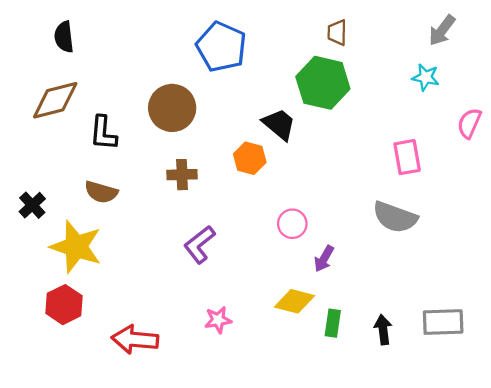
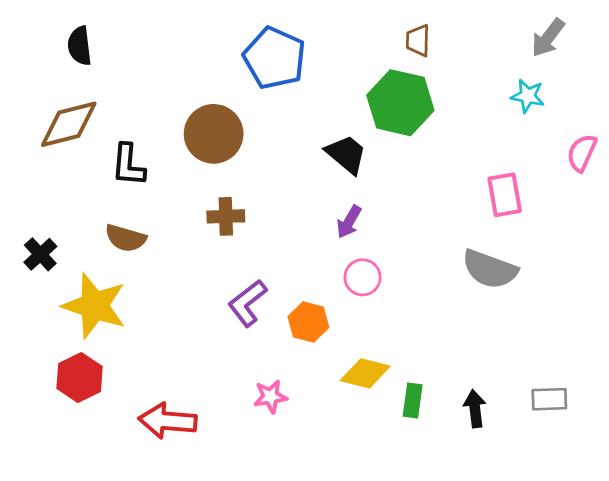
orange hexagon: (250, 158) -> (308, 322), moved
purple arrow: (324, 259) -> (349, 222), moved
gray rectangle: (443, 322) -> (549, 399), size x0.7

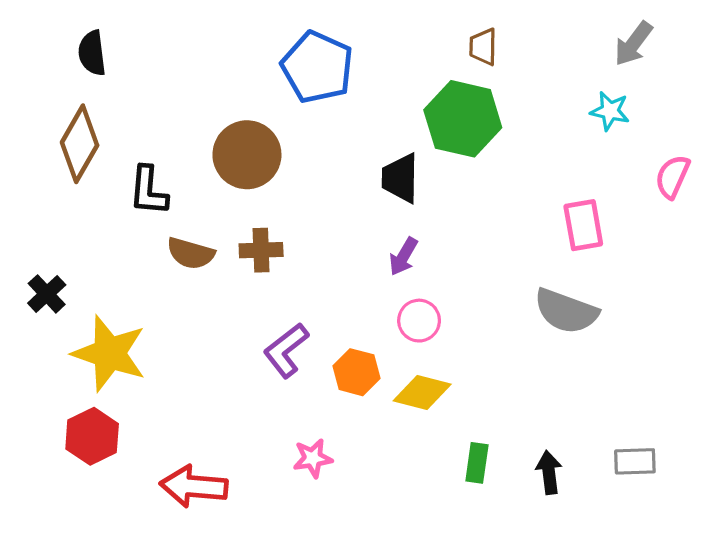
brown diamond: (69, 124) -> (80, 144), turned -46
black trapezoid: (346, 154) -> (400, 178), turned -129
brown semicircle: (126, 238) -> (191, 253), moved
yellow diamond: (365, 373) -> (422, 393), moved

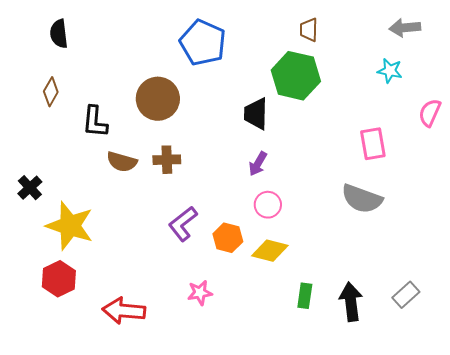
gray arrow: (633, 44) -> (405, 28), turned 48
brown diamond: (80, 144) -> (51, 92), size x0.6
gray rectangle: (635, 461) -> (406, 295), turned -40
black arrow: (549, 472) -> (351, 302), size x1.4

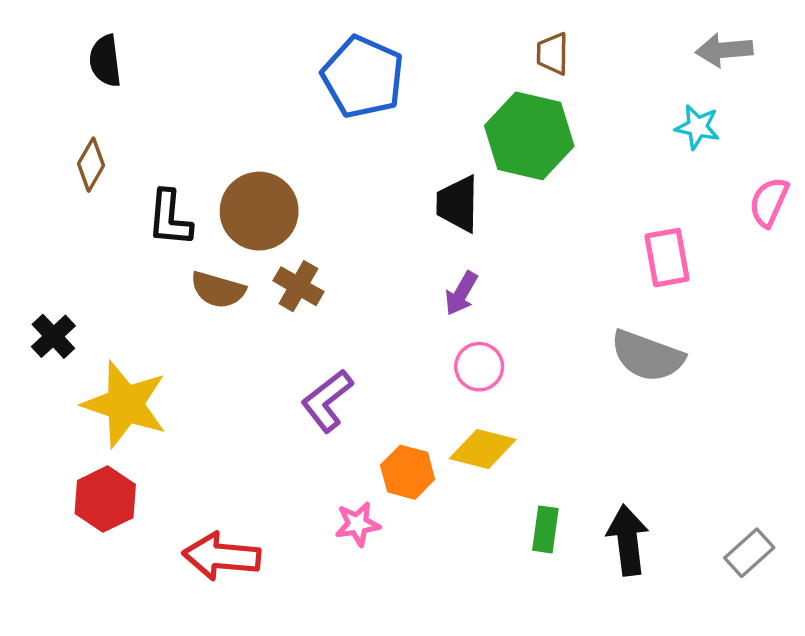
brown circle: (158, 99) -> (259, 211), moved
brown cross: (167, 160) -> (298, 286), turned 32
orange hexagon: (228, 238) -> (408, 472), moved
gray rectangle: (406, 295) -> (749, 553), moved

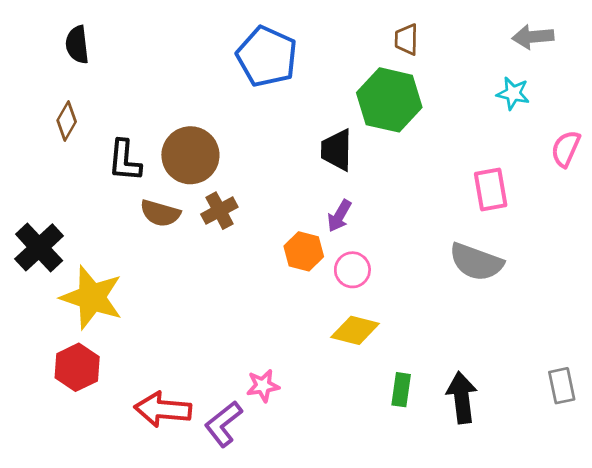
brown cross: (298, 286) -> (219, 211), turned 32
black cross: (53, 336) -> (39, 247), size x1.5
purple L-shape: (327, 401) -> (223, 424), moved
orange hexagon: (408, 472) -> (304, 251), moved
gray rectangle: (749, 553) -> (562, 386), moved, turned -60

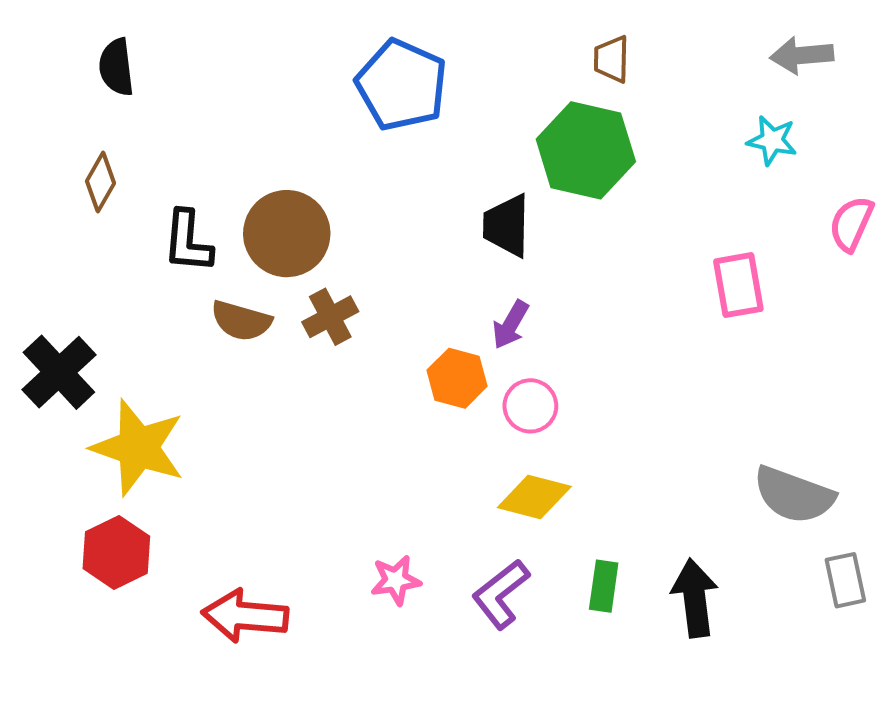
gray semicircle: (476, 262) -> (794, 495), moved
purple L-shape: (223, 424) -> (501, 594), moved

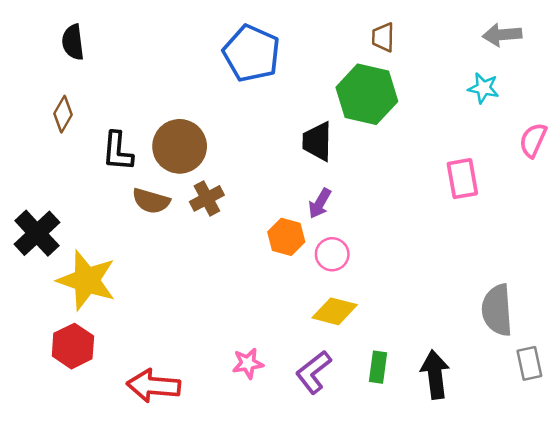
gray semicircle: (794, 495) -> (497, 310), turned 66

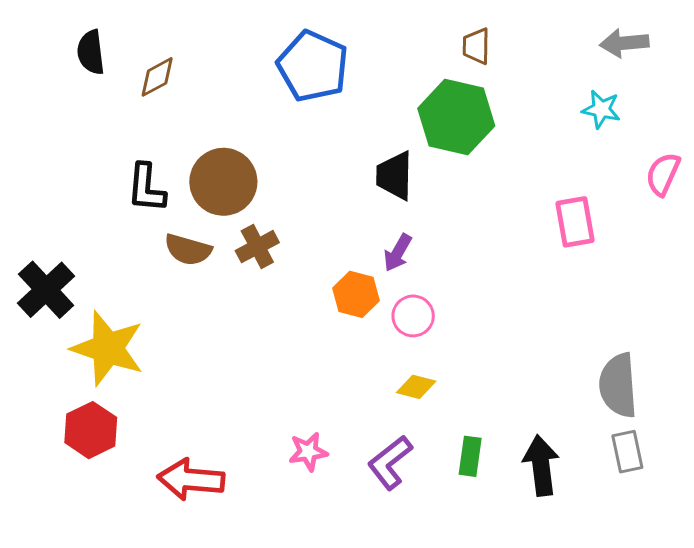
brown diamond: (63, 114) -> (157, 77), moved, turned 32
yellow diamond: (335, 311) -> (416, 387), size x0.7
gray rectangle: (529, 363) -> (627, 452), moved

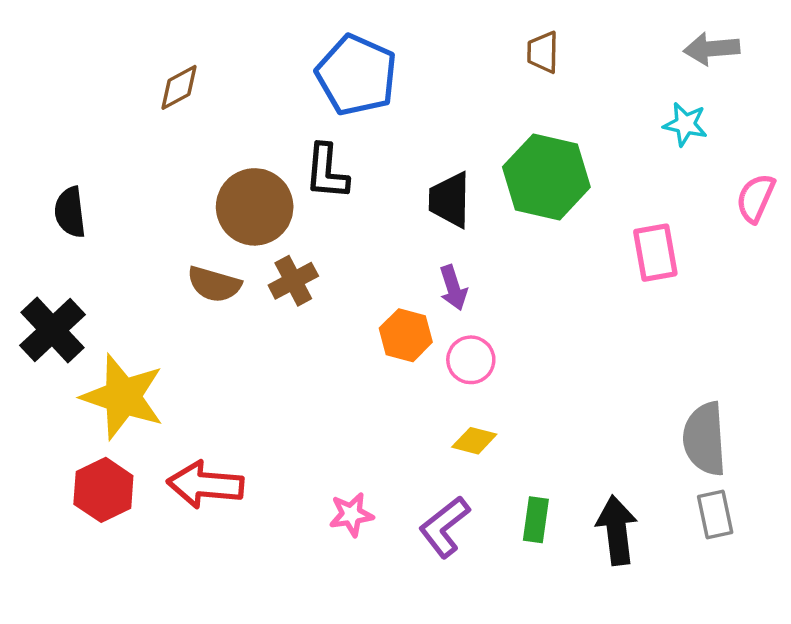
black semicircle: (91, 52) -> (70, 212), moved
green hexagon: (456, 117) -> (546, 177), moved
black L-shape: (146, 188) -> (327, 172), moved
purple arrow: (398, 253) -> (453, 288), turned -48
red arrow: (191, 479) -> (205, 485), moved

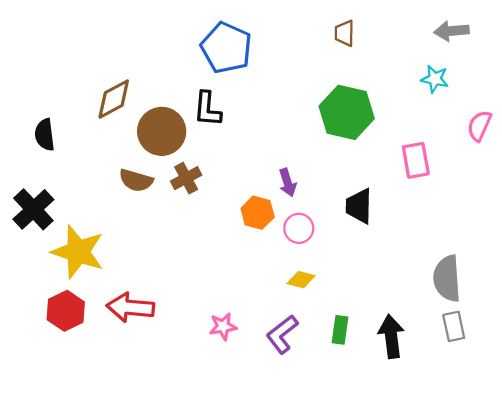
brown diamond: (179, 87) -> (114, 99), moved, size x1.4
black trapezoid: (450, 200) -> (359, 206), moved

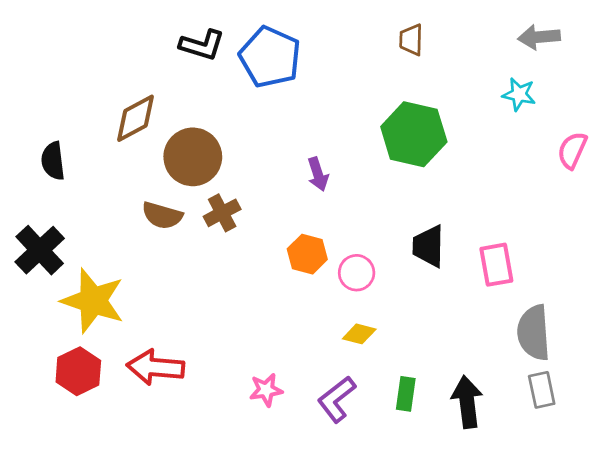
black L-shape: (207, 109) -> (202, 45), moved, turned -78
pink rectangle: (416, 160) -> (496, 265), moved
purple arrow: (288, 183) -> (318, 174), moved

